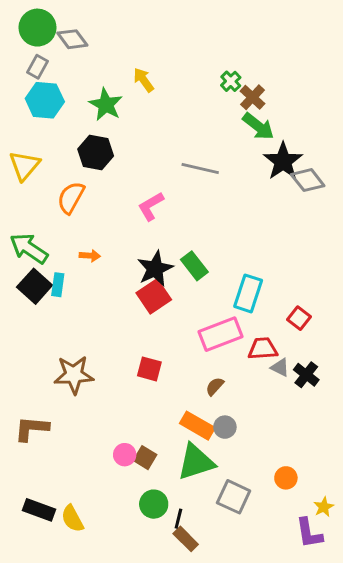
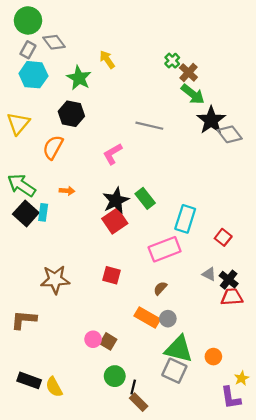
gray diamond: (72, 39) -> (54, 42), moved
red trapezoid: (263, 349) -> (232, 297), moved
green triangle: (196, 462) -> (179, 349), moved, turned 32

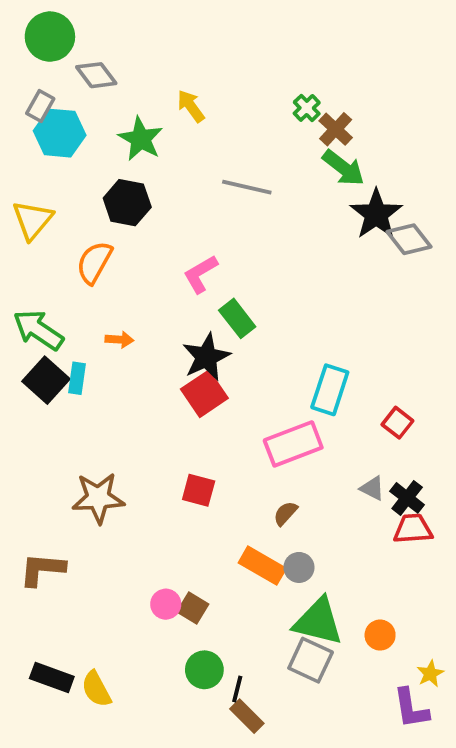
gray rectangle: (28, 50) -> (40, 106), moved
gray line: (149, 126) -> (247, 187), moved
green rectangle: (145, 198) -> (237, 318), moved

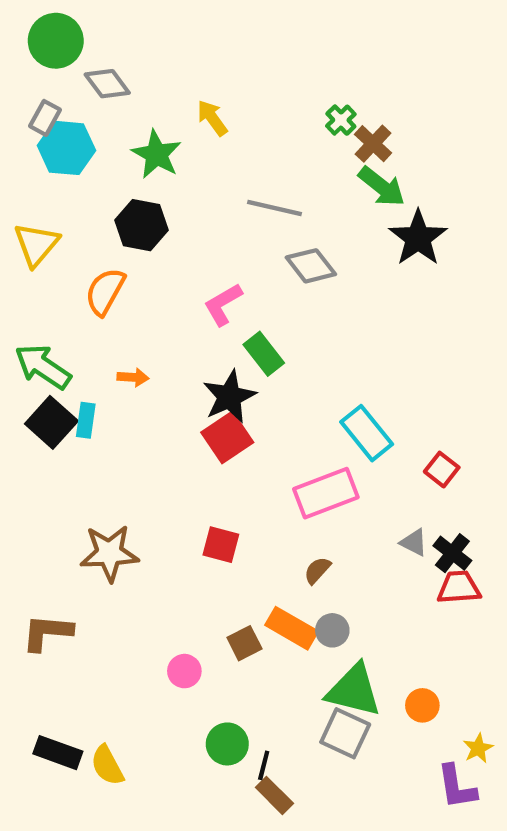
gray diamond: (409, 239) -> (311, 266), moved
cyan rectangle: (330, 390) -> (367, 433), turned -57
brown square: (193, 608) -> (244, 643), moved, turned 32

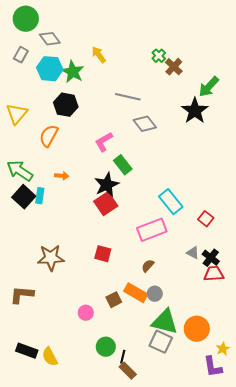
cyan hexagon: (66, 148) -> (50, 69), moved
green arrow: (382, 187) -> (209, 87), moved, turned 95
orange circle: (422, 705) -> (197, 329), size x1.6

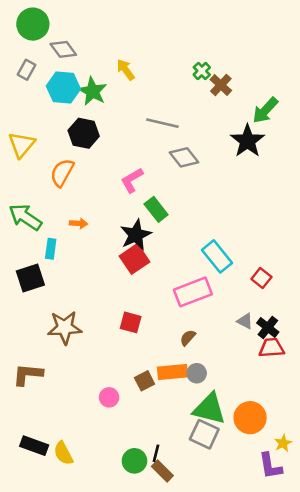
black square: (24, 197) -> (30, 278), moved, turned 30
orange rectangle: (136, 293) -> (173, 372), turned -35
green circle: (106, 347) -> (134, 461), moved

